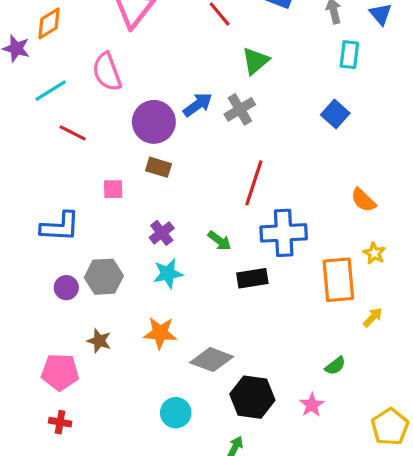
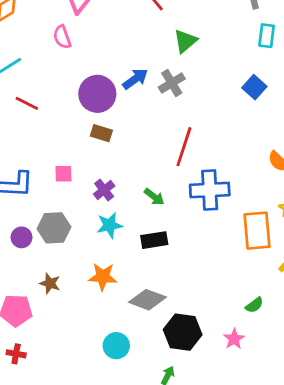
pink semicircle: (107, 72) -> (62, 37), moved, size x0.7
pink square: (113, 189) -> (63, 174), moved
black rectangle: (252, 278) -> (154, 240), moved

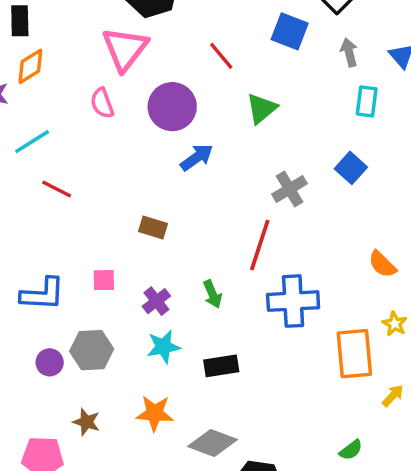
gray cross: (172, 83) -> (290, 189), moved
purple circle: (97, 94) -> (172, 107), moved
green arrow: (154, 197) -> (212, 294), moved, turned 30

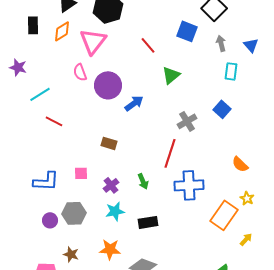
orange diamond: (30, 66) -> (62, 31), moved
purple circle: (172, 107) -> (108, 85), moved
orange rectangle: (354, 354) -> (224, 215), turned 40

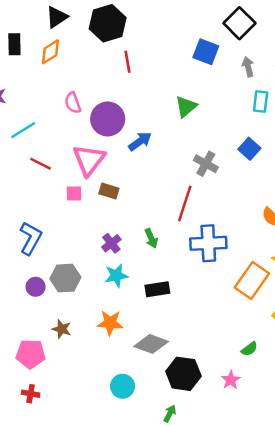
pink triangle: (93, 41) -> (89, 160), moved
red line: (148, 45) -> (128, 62), moved, turned 30
gray cross: (187, 121) -> (206, 164), turned -30
pink square: (81, 173) -> (74, 194), moved
blue L-shape: (46, 181) -> (31, 238), turned -64

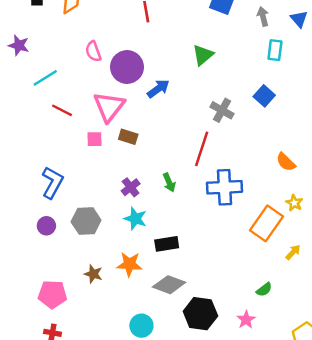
cyan star: (116, 276) -> (135, 219), turned 30
purple circle: (36, 287) -> (46, 226), moved
black rectangle: (157, 289) -> (167, 244), moved
brown star: (62, 329) -> (93, 274), moved

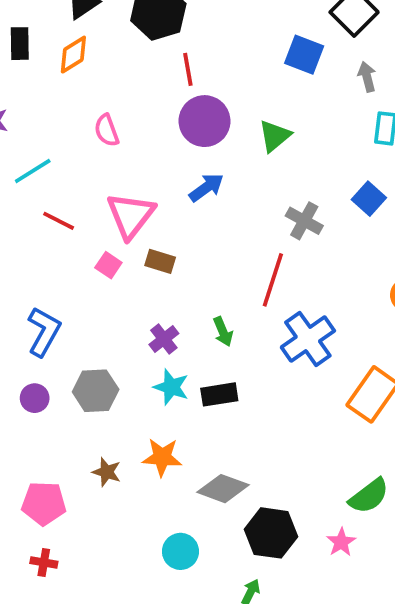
purple circle: (127, 67) -> (204, 121), moved
pink square: (95, 139) -> (108, 265), turned 35
blue cross: (224, 187) -> (308, 339), turned -32
black rectangle: (167, 244) -> (219, 394), moved
green semicircle: (264, 290) -> (369, 496), size x1.6

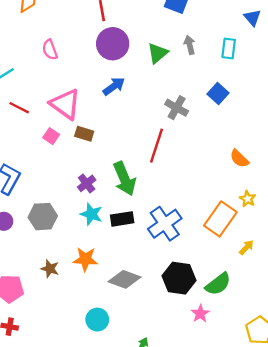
gray arrow: (367, 77) -> (190, 45), moved
pink triangle: (131, 215) -> (65, 104), turned -32
green arrow: (223, 332) -> (124, 179), size x1.8
blue cross: (308, 339) -> (165, 224), moved
black hexagon: (271, 533) -> (179, 278), moved

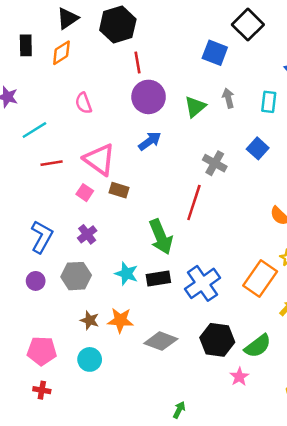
red line: (19, 108) -> (52, 163), turned -36
purple cross: (87, 183) -> (87, 234), moved
brown star: (50, 269) -> (90, 320), moved
cyan circle: (97, 320) -> (90, 359), moved

